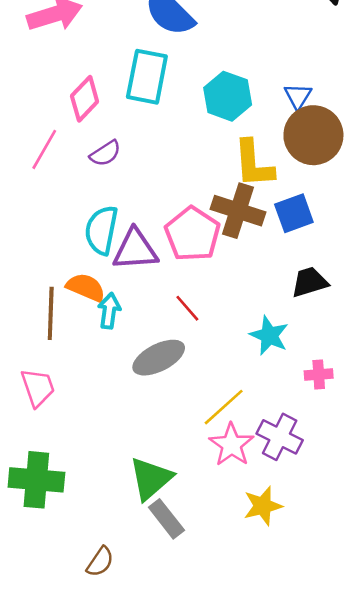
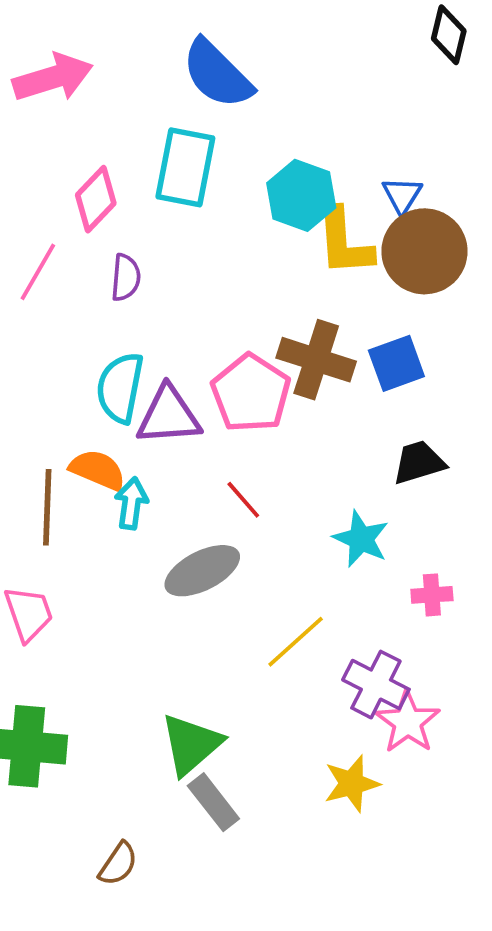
purple semicircle: (105, 153) -> (126, 277), turned -52
yellow L-shape: (254, 164) -> (344, 242), moved
pink star: (232, 445) -> (408, 722), moved

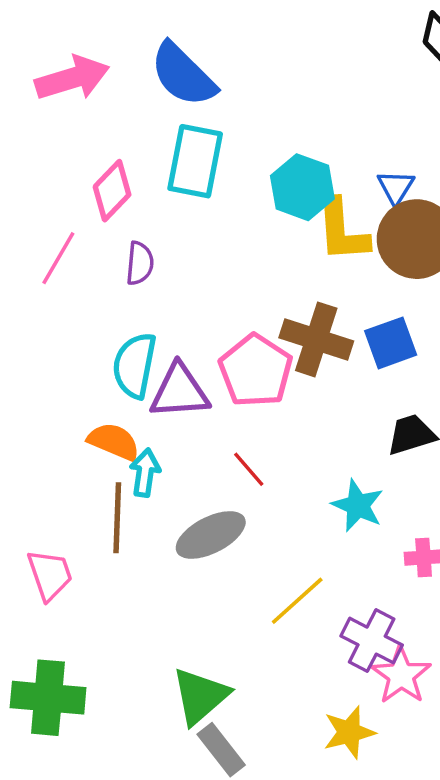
blue semicircle: (217, 74) -> (183, 75), moved
brown line: (47, 507) -> (117, 518), moved

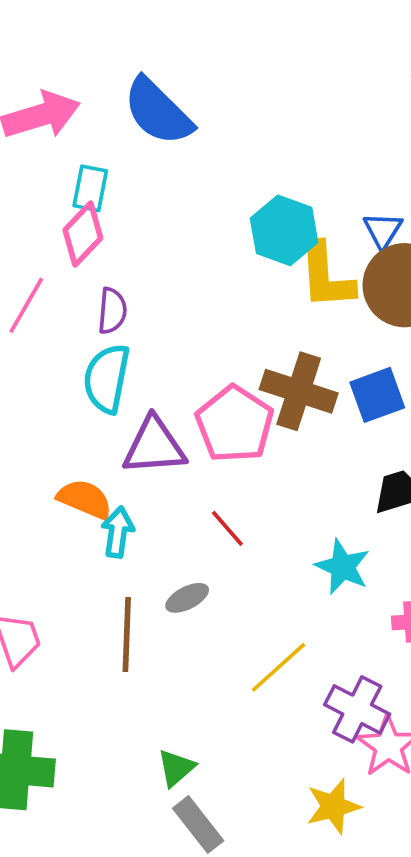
cyan rectangle: (195, 161) -> (90, 188), moved, size x0.6
cyan semicircle: (135, 365) -> (107, 378), moved
brown line: (117, 518) -> (127, 634), moved
gray ellipse: (211, 535) -> (187, 598), size x0.6
green triangle: (200, 696) -> (176, 768), size x0.6

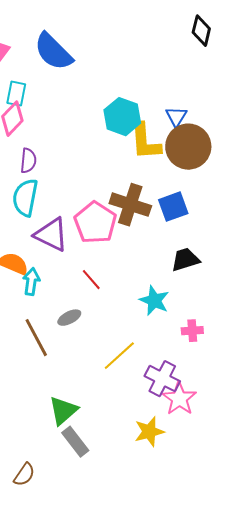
purple triangle: (154, 446) -> (51, 235), turned 30
brown line: (127, 634) -> (36, 338), turned -30
green triangle: (176, 768) -> (63, 411), size x1.4

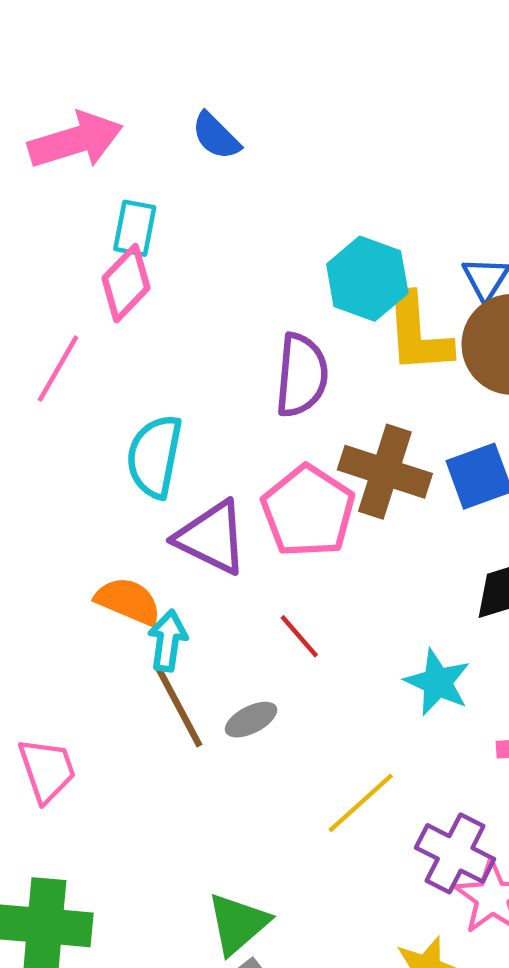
blue semicircle: (53, 52) -> (216, 136), size x0.6
purple semicircle: (28, 161) -> (302, 375), moved, size x1.5
brown line: (36, 338) -> (179, 706), moved

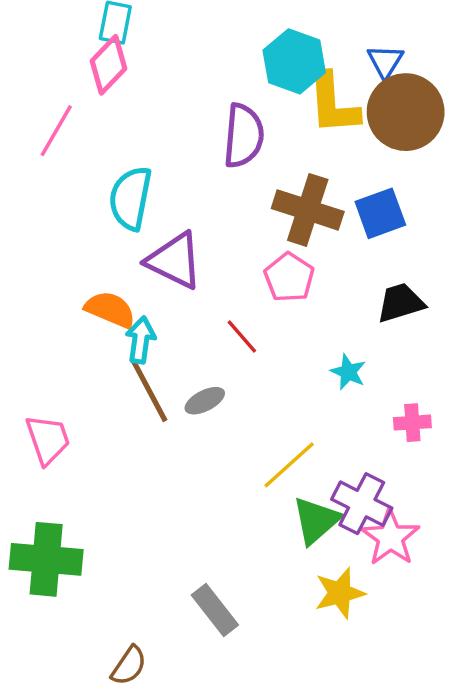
pink pentagon: (308, 511) -> (289, 277), moved, size x0.7
cyan star: (438, 682) -> (348, 372), size x0.7
green triangle: (238, 924) -> (316, 520), moved

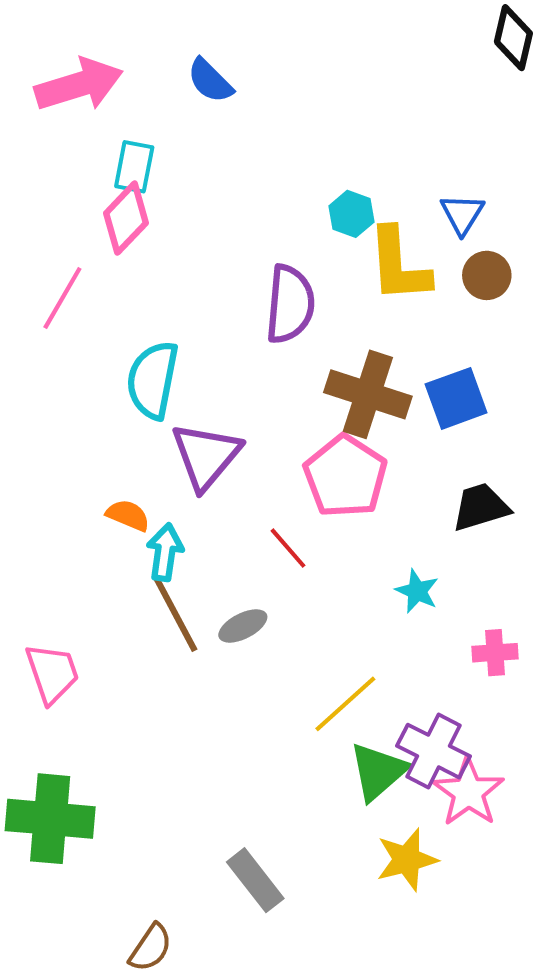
cyan hexagon: (294, 61) -> (351, 214), size x0.6
brown circle: (406, 112) -> (487, 275), size x0.5
purple triangle: (174, 261) -> (206, 456), turned 44
pink pentagon: (289, 277) -> (345, 476), size x1.4
orange semicircle: (110, 310) -> (128, 515), size x0.7

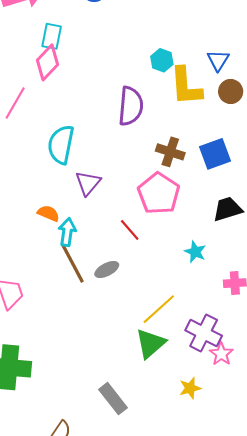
brown cross: (368, 394) -> (170, 152), size x0.7
purple triangle: (206, 456) -> (88, 183), size x0.7
green triangle: (378, 772) -> (150, 343), moved
pink star: (468, 792) -> (221, 354), size x0.7
yellow star: (407, 860) -> (190, 388), size x0.7

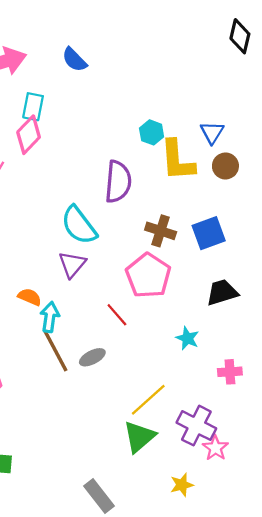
cyan semicircle: (61, 145) -> (79, 225), moved, turned -48

